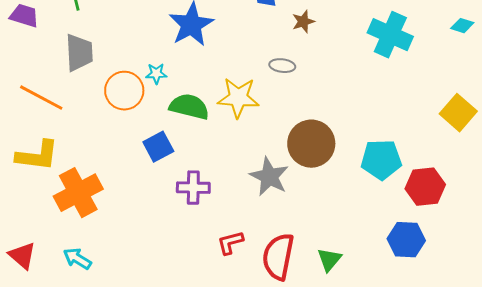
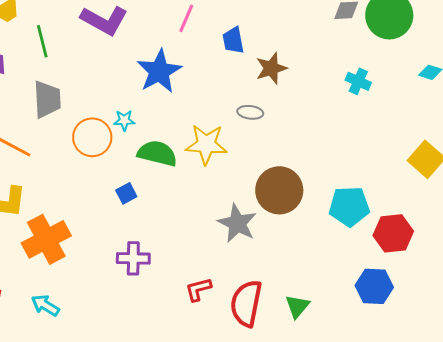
brown star: (303, 22) -> (271, 68), size x1.4
cyan cross: (390, 35) -> (358, 81), size x0.6
blue square: (158, 147) -> (126, 193), size x0.7
purple cross: (193, 188) -> (133, 258), moved

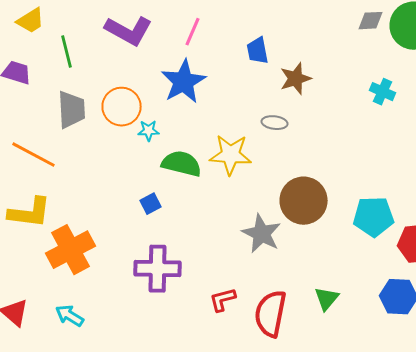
pink line: (186, 18) -> (192, 32), moved
orange circle: (92, 137) -> (122, 107), moved
purple cross: (133, 258) -> (158, 269), size x1.4
green triangle: (297, 306) -> (326, 299), moved

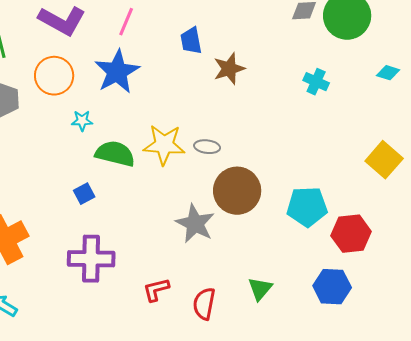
orange circle: (122, 107) -> (54, 76), moved
gray ellipse: (274, 123) -> (207, 147), moved
red semicircle: (270, 314) -> (204, 304), size x0.7

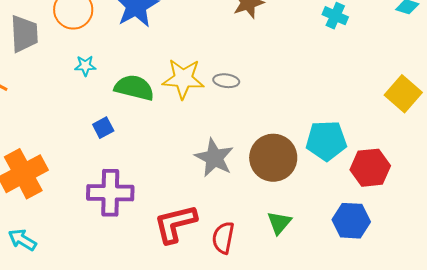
cyan star: (82, 121) -> (85, 66), moved
brown circle: (237, 191) -> (273, 158), moved
red L-shape: (156, 290) -> (175, 224), size x1.6

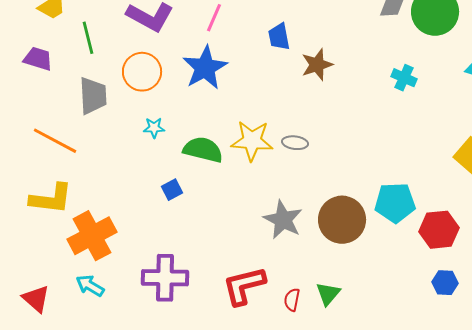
purple cross: (110, 193) -> (165, 278), moved
blue hexagon: (351, 221) -> (445, 283), moved, size x0.7
green triangle: (279, 223) -> (328, 294), moved
red semicircle: (223, 238) -> (292, 300), size x0.7
cyan arrow: (22, 240) -> (90, 286), moved

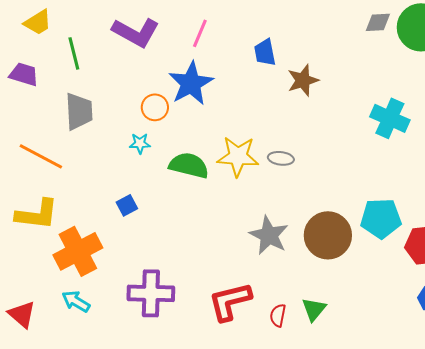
orange circle: (142, 72) -> (155, 107), moved, size x0.7
cyan cross: (404, 78) -> (390, 118), moved, size x1.5
blue square: (172, 190) -> (127, 205), moved

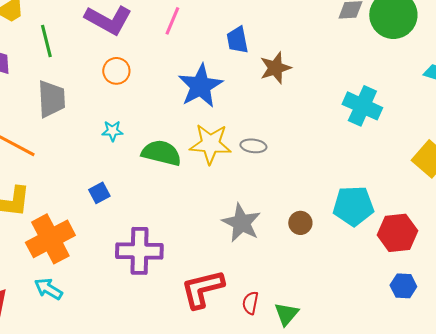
blue star: (191, 83) -> (200, 86), moved
orange circle: (155, 107) -> (116, 71), moved
brown circle: (328, 235) -> (300, 223), size x0.5
purple cross: (151, 293) -> (139, 251), moved
green triangle: (314, 309) -> (286, 314), moved

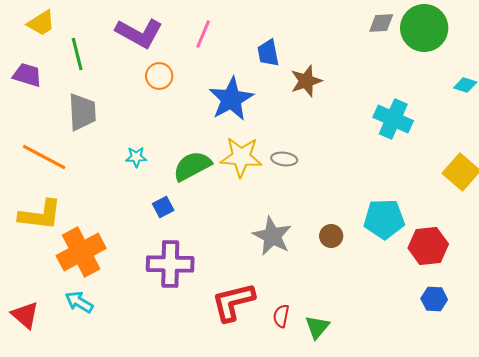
orange circle: (116, 71) -> (159, 76), moved
cyan star: (112, 131) -> (136, 157), moved
green semicircle: (161, 153) -> (192, 166), turned -42
blue square: (99, 193) -> (163, 207), moved

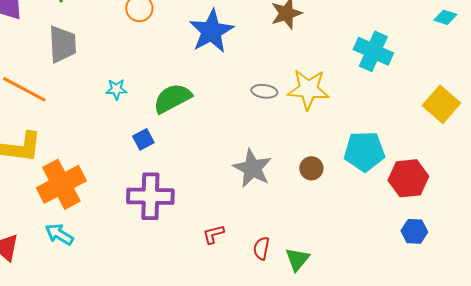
yellow star: (241, 157) -> (308, 89), moved
red L-shape: (233, 302) -> (213, 234), size x0.5

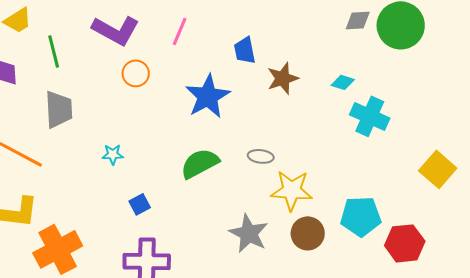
cyan diamond: (445, 17) -> (343, 82), moved
yellow star: (308, 89) -> (292, 190), moved
green semicircle: (172, 98) -> (200, 163), moved
brown circle: (311, 168) -> (308, 233), size x1.4

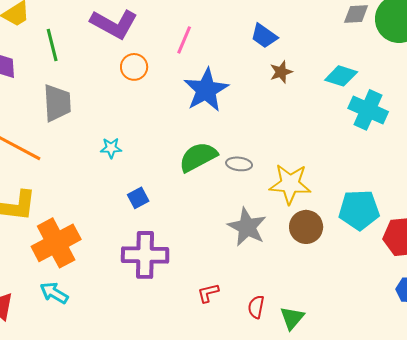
pink line: (180, 31) -> (184, 40), moved
blue trapezoid: (245, 50) -> (264, 36), moved, turned -44
brown star: (283, 78) -> (281, 72), size x0.7
cyan diamond: (343, 82) -> (341, 76), size x1.4
gray ellipse: (261, 156) -> (239, 164), moved

